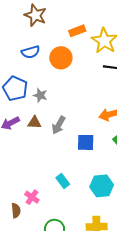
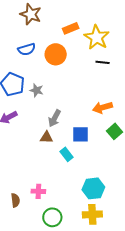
brown triangle: (34, 123) -> (46, 137), moved
cyan rectangle: (63, 181) -> (66, 154), moved
cyan hexagon: (102, 186) -> (93, 188), moved
pink cross: (32, 197) -> (38, 191), moved, turned -32

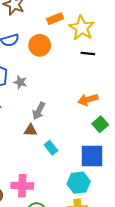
blue square: (80, 134) -> (92, 156), moved, size x1.4
pink cross: (38, 191) -> (22, 186), size x1.5

